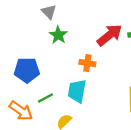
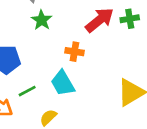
cyan trapezoid: (77, 91) -> (63, 83), turned -40

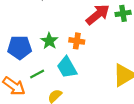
green star: (42, 20) -> (49, 41), moved

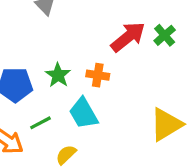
green cross: (123, 13) -> (165, 35), turned -32

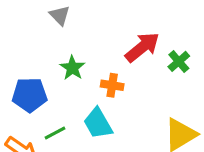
green cross: (165, 35) -> (179, 61), moved
green star: (58, 75) -> (72, 68), moved

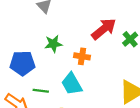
green star: (72, 68) -> (53, 44), turned 30
green line: (55, 133) -> (41, 91), turned 35

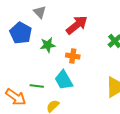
red arrow: (104, 29) -> (77, 25), moved
blue pentagon: (22, 63) -> (21, 33), moved, turned 30

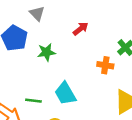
red arrow: (77, 25) -> (81, 29), size x0.6
orange cross: (73, 56) -> (105, 65), moved

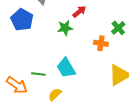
green star: (46, 52) -> (65, 28), moved

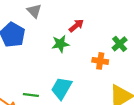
cyan trapezoid: (66, 68) -> (62, 88), turned 60

